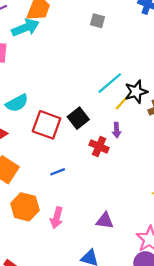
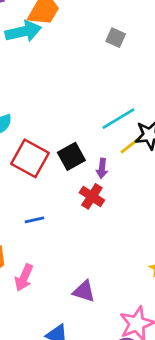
purple arrow: (117, 130) -> (102, 168), moved

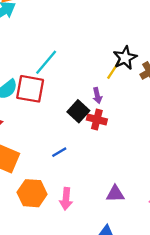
cyan line: (118, 119) -> (46, 62), moved
black square: (71, 156) -> (78, 111), moved
red square: (30, 158) -> (30, 89), moved

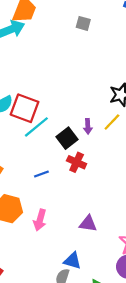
cyan line: (46, 62) -> (36, 127), moved
yellow line: (113, 70) -> (112, 122), moved
red cross: (97, 120) -> (77, 162), moved

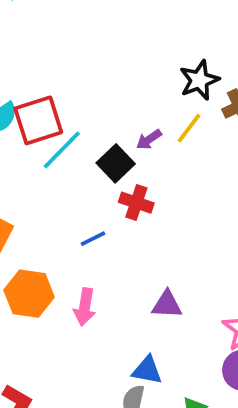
red square: (25, 108) -> (38, 120), turned -32
purple arrow: (88, 126) -> (149, 139), turned 64
blue line: (41, 174) -> (93, 239), moved

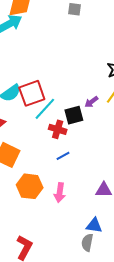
black square: (116, 163) -> (74, 115), turned 30
red cross: (136, 203) -> (58, 129), moved

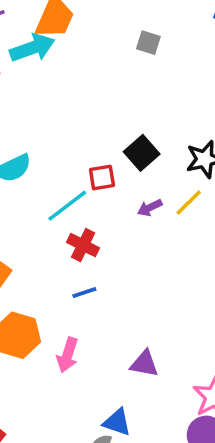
red square: (32, 93) -> (102, 177), moved, size x0.6
black square: (74, 115) -> (142, 153), moved, turned -36

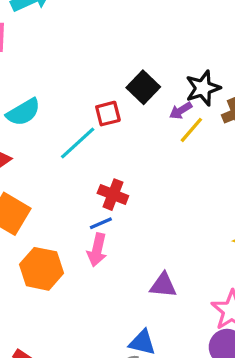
purple arrow: (150, 208) -> (181, 111), moved
red cross: (83, 245) -> (113, 195), moved
pink arrow: (68, 355) -> (97, 250), moved

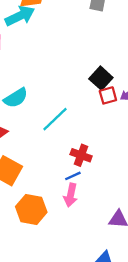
red square: (108, 114) -> (108, 95), moved

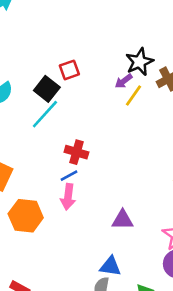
black square: (101, 78) -> (47, 89), moved
red square: (108, 95) -> (69, 70), moved

